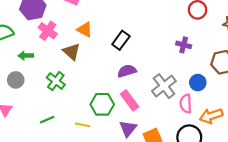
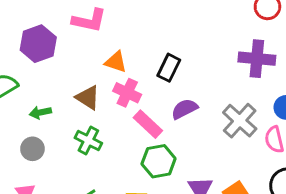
pink cross: (48, 31) -> (127, 93), moved
purple cross: (184, 45) -> (257, 59), size x1.6
brown triangle: (72, 52) -> (88, 98), moved
pink rectangle: (130, 100) -> (148, 124), moved

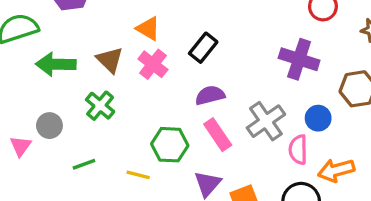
green arrow: (40, 112) -> (56, 64), size x1.6
pink rectangle: (148, 124) -> (218, 135), moved
gray circle: (32, 149) -> (49, 126), moved

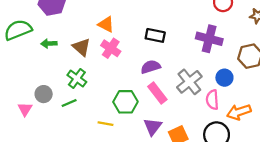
black rectangle: (203, 48) -> (155, 35), moved, turned 66
green arrow: (56, 64) -> (49, 44), moved, size x0.6
green line: (84, 164) -> (69, 103), moved

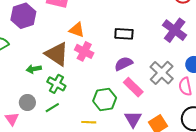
purple cross: (209, 39) -> (175, 30), turned 30
green arrow: (49, 44) -> (34, 69), moved
brown triangle: (81, 47) -> (57, 54), size x1.4

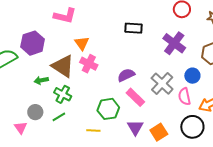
purple hexagon: (23, 16) -> (33, 43), moved
orange triangle: (77, 30) -> (82, 43), turned 35
black rectangle: (124, 34) -> (134, 28), moved

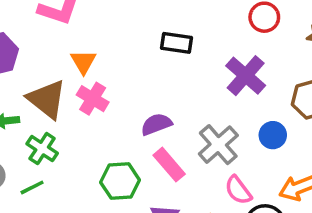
pink semicircle: (184, 96) -> (238, 190), moved, turned -30

